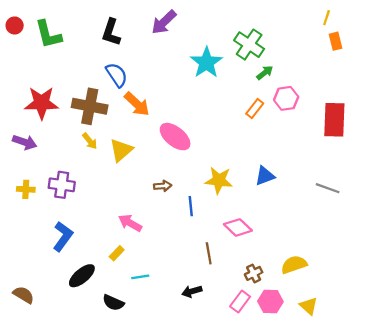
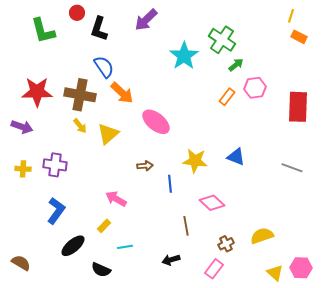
red circle: (15, 25) -> (77, 13), moved
orange rectangle: (335, 41) -> (299, 37), turned -49
blue triangle: (265, 176) -> (236, 157), turned 42
pink hexagon: (270, 302) -> (301, 268), moved

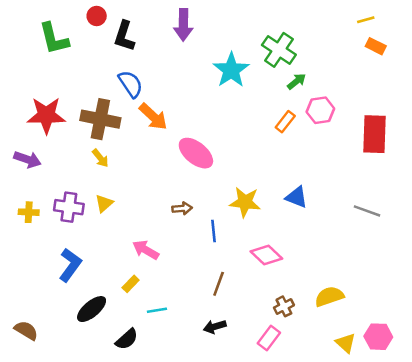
yellow line: (291, 16) -> (366, 20), turned 56
purple arrow: (146, 20) -> (183, 25), turned -45
yellow triangle: (108, 134) -> (104, 203), moved, size x0.7
brown line: (186, 226) -> (219, 284), moved, turned 30
black semicircle: (101, 270) -> (127, 339), turned -66

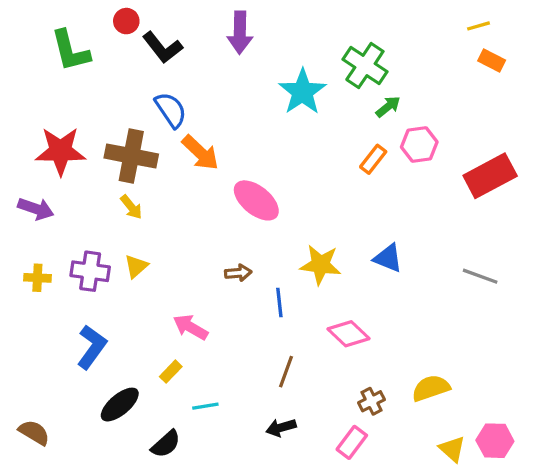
black L-shape: (124, 36) -> (163, 47), turned -56
red rectangle: (375, 134) -> (490, 176), turned 60

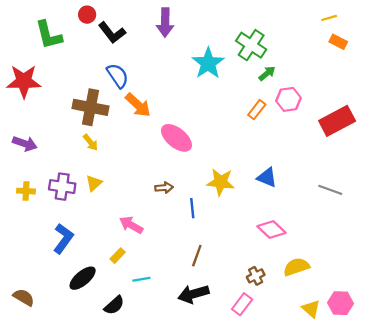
red star: (60, 151) -> (24, 81), moved
pink diamond: (348, 334) -> (271, 230), moved
black arrow: (281, 428) -> (193, 294), size x1.5

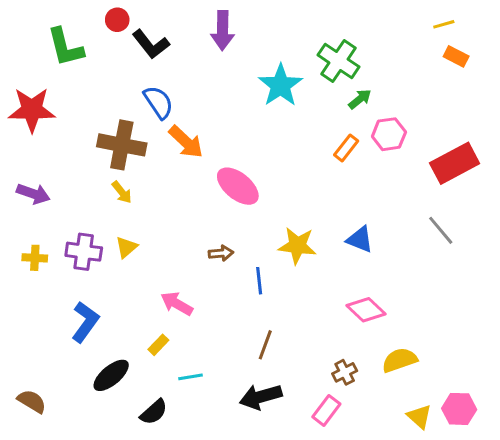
gray line: (330, 190) -> (441, 230), moved, turned 30

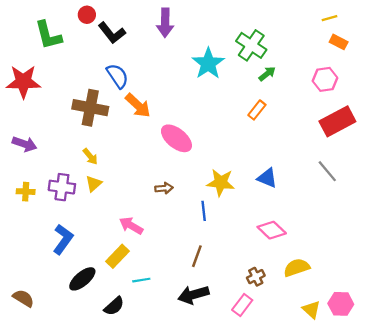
pink hexagon: (389, 134) -> (325, 79), moved
yellow arrow: (122, 192) -> (90, 156), moved
blue line: (259, 281) -> (204, 211), moved
yellow rectangle: (158, 345) -> (117, 256), size x1.5

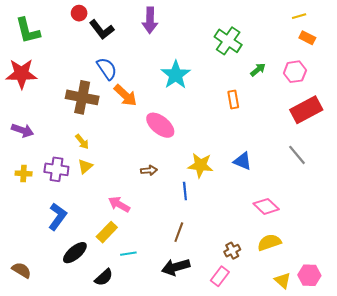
green L-shape: (48, 35) -> (28, 31), moved
cyan star: (208, 63) -> (176, 75), moved
green arrow: (267, 74) -> (258, 70), moved
orange rectangle: (257, 110) -> (233, 99), turned -48
pink diamond: (272, 230) -> (266, 206), moved

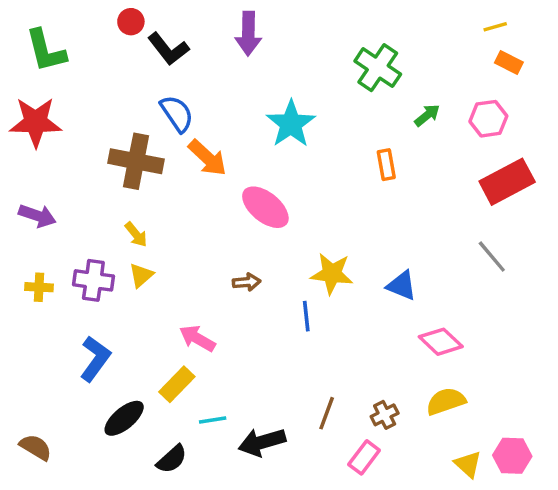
blue triangle: (243, 161) -> (402, 285), moved
brown line: (179, 232) -> (327, 413), moved
black arrow: (176, 267) -> (262, 442), moved

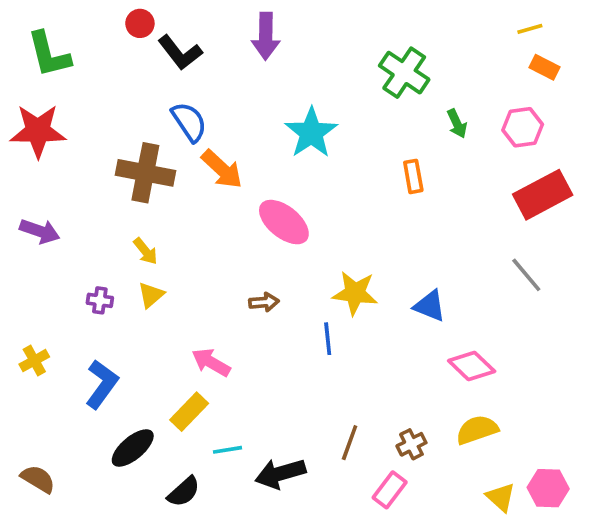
green arrow: (427, 115) -> (457, 124), turned 104
purple cross: (93, 280) -> (100, 300), size x0.6
yellow cross: (39, 287) -> (34, 361), moved, turned -32

